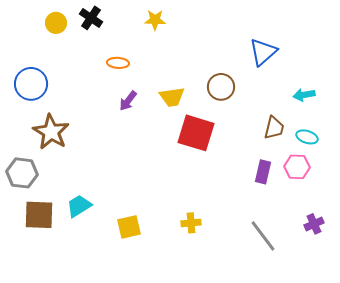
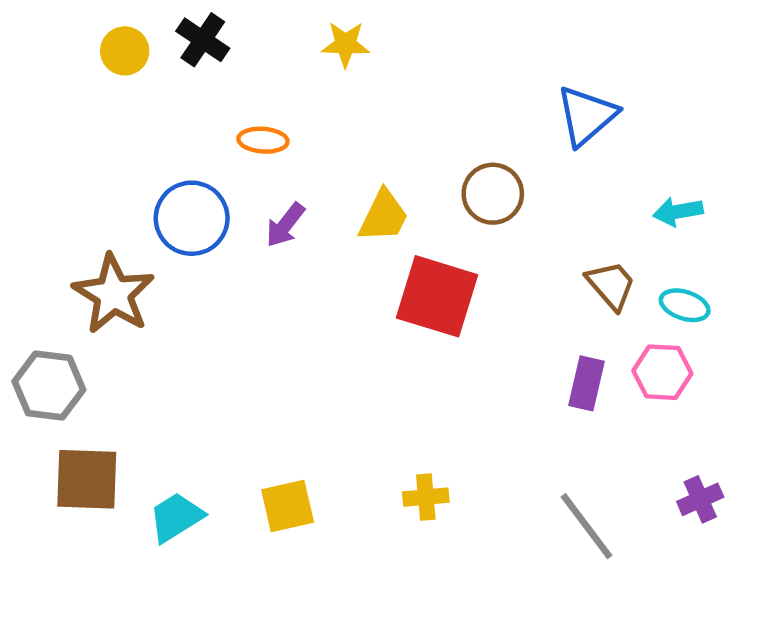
blue circle: (31, 84) -> (192, 218), moved
yellow trapezoid: (172, 97) -> (383, 216), turned -56
brown trapezoid: (274, 128) -> (611, 285), turned -55
cyan trapezoid: (79, 206) -> (176, 517), moved

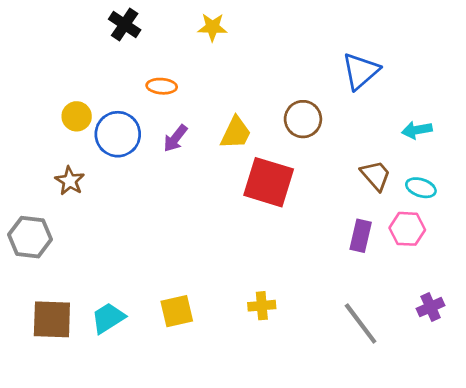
yellow circle: (125, 51) -> (77, 116), moved
brown star: (114, 294) -> (70, 181), size x0.6
brown square: (87, 479) -> (52, 319), moved

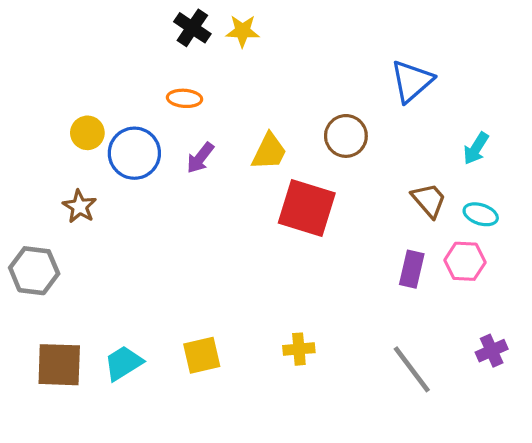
black cross: (125, 24) -> (192, 28), moved
cyan arrow: (417, 130) -> (476, 148), turned -48

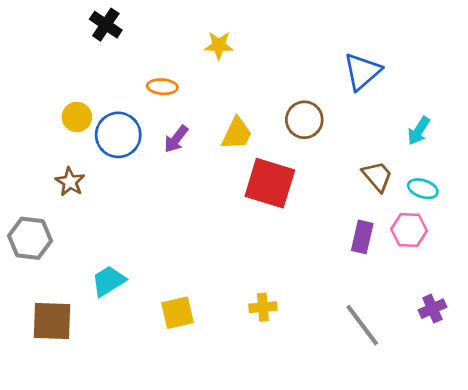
black cross: (192, 28) -> (106, 25), moved
yellow star: (242, 31) -> (219, 45), moved
cyan trapezoid: (123, 363) -> (109, 281), moved

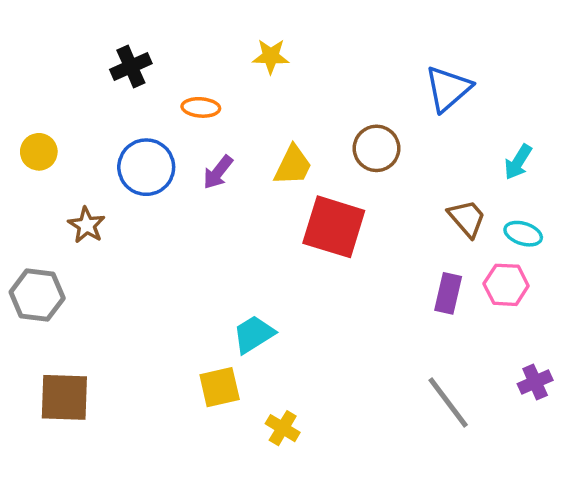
black cross: (106, 25) -> (131, 67), moved, turned 32
yellow circle: (77, 117) -> (39, 152), moved
cyan trapezoid: (109, 281) -> (254, 334), moved
yellow cross: (263, 307) -> (283, 428), moved, turned 36

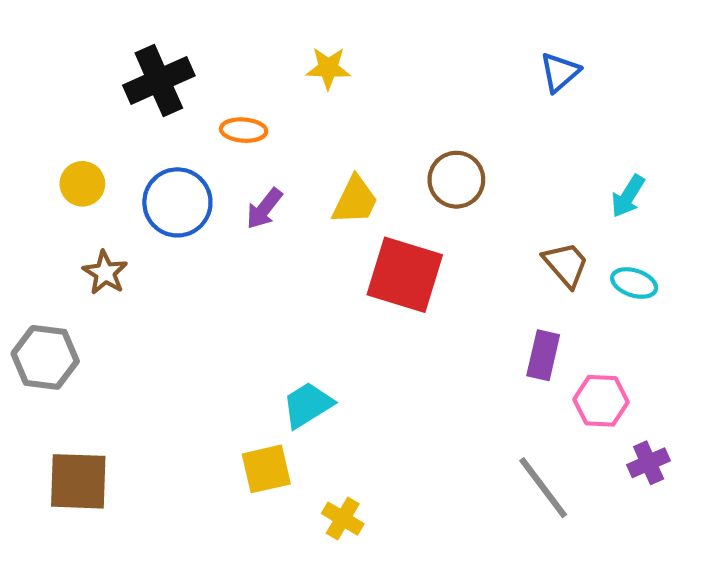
black cross: (131, 67) -> (159, 80), size x1.4
blue triangle: (448, 89) -> (560, 72), moved, size x0.7
yellow circle: (39, 152) -> (82, 184), moved
pink hexagon: (506, 285) -> (601, 401), moved

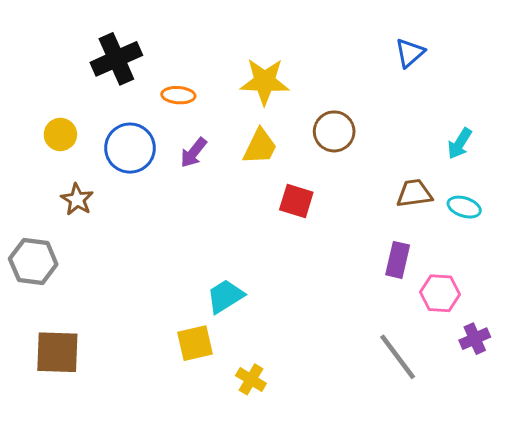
yellow star: (328, 68) -> (265, 82), moved, size x1.5
brown trapezoid: (566, 264) -> (414, 193), turned -57
red square: (405, 275) -> (296, 201), size x0.6

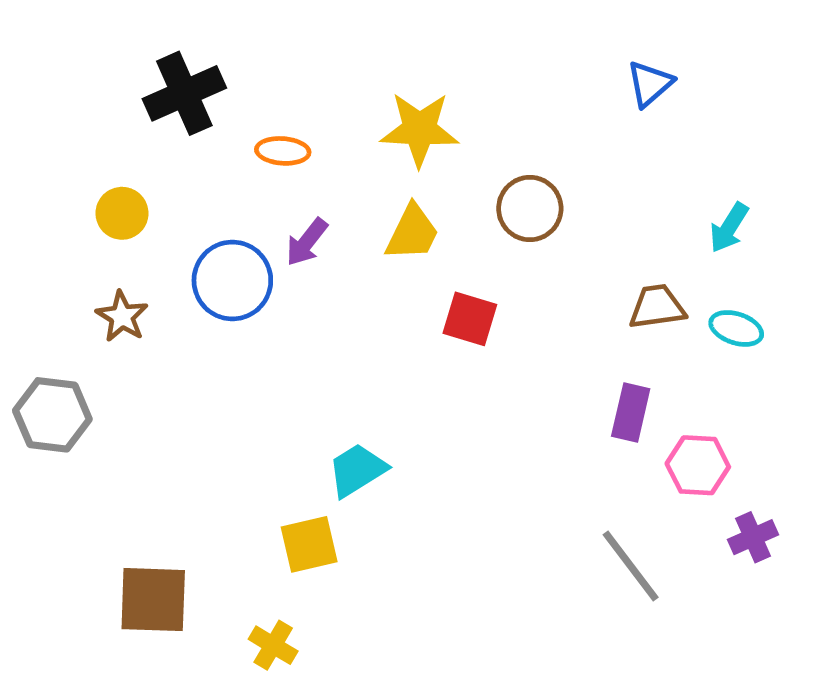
yellow circle: (60, 134) -> (122, 213), moved
blue circle: (130, 148) -> (232, 280), moved
brown square: (57, 352) -> (153, 600), moved
yellow cross: (251, 379) -> (273, 645), moved

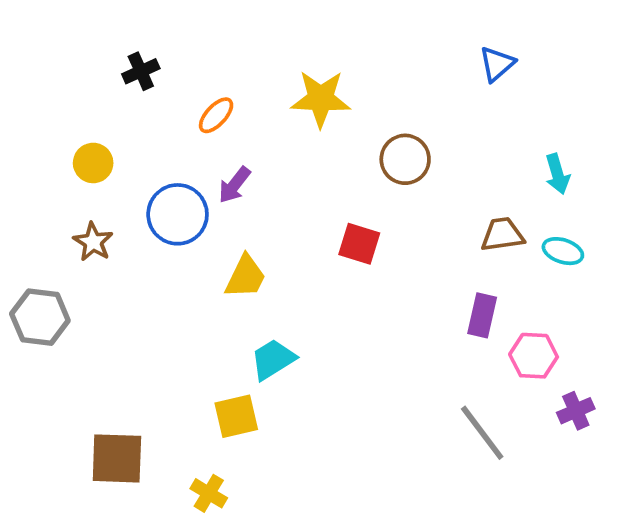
black cross: (184, 93) -> (141, 71), size x0.6
orange ellipse: (283, 151) -> (216, 115), turned -51
cyan arrow: (729, 228) -> (557, 174), turned -48
yellow trapezoid: (412, 232) -> (245, 277), moved

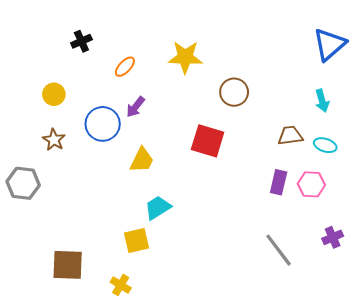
blue triangle: (497, 64) -> (329, 44), moved, size x1.6
red square: (359, 244) -> (208, 141), size x1.4
pink hexagon: (534, 356) -> (311, 184), moved

